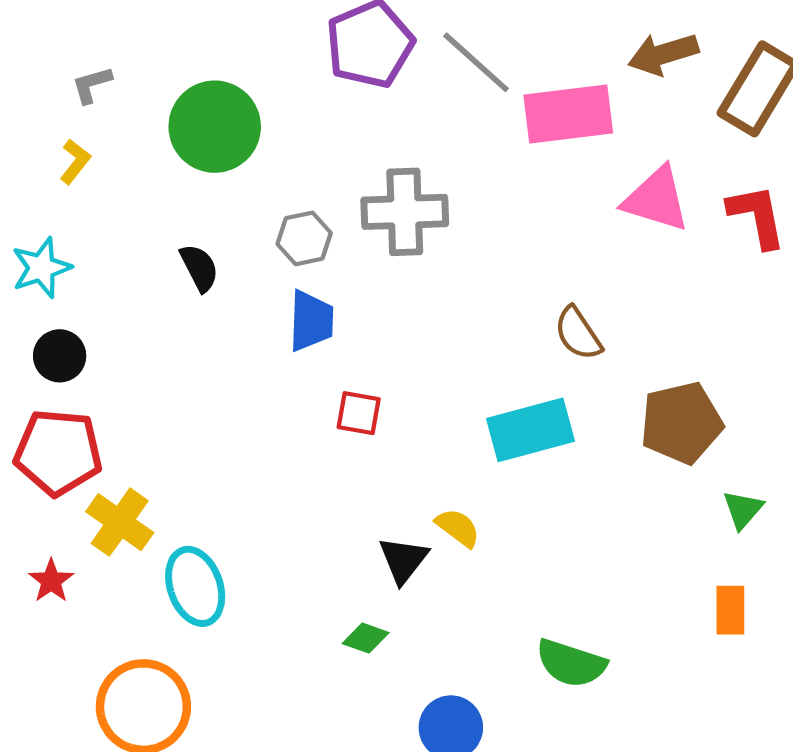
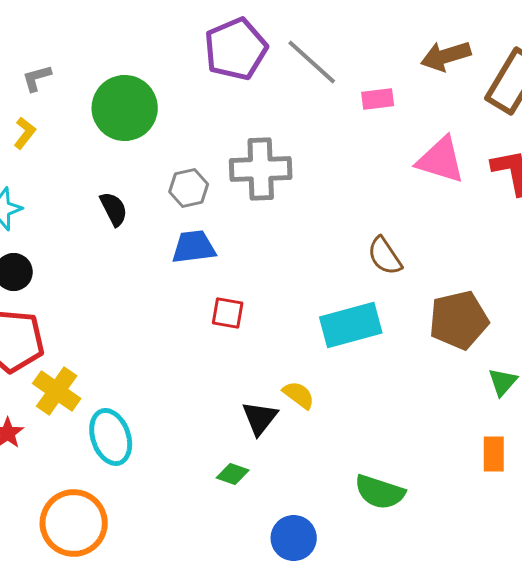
pink rectangle: (568, 114) -> (378, 99), size x0.5
blue trapezoid: (311, 321) -> (194, 247), turned -99

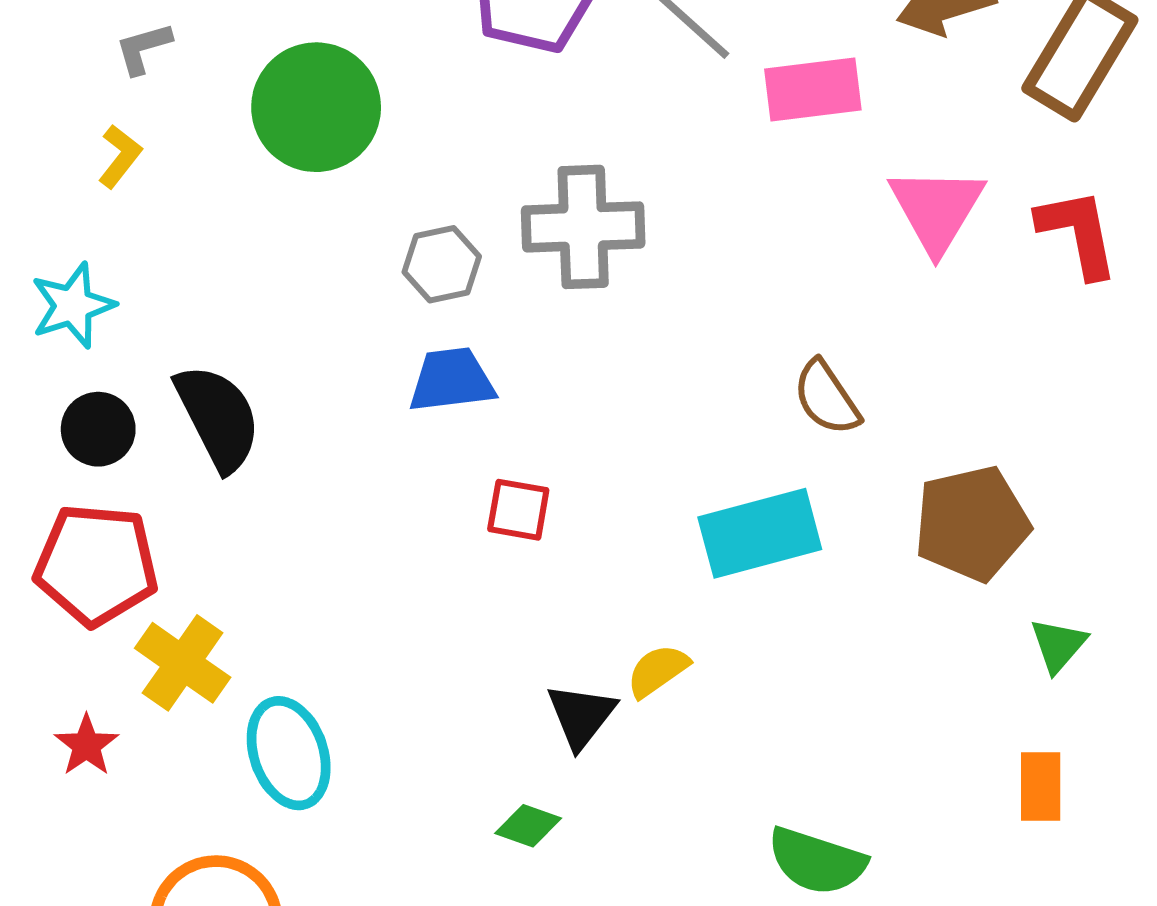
pink rectangle: (378, 99) -> (813, 89), size x1.5
pink triangle: (441, 160) -> (937, 209), turned 44
black semicircle: (114, 209) -> (218, 417), moved, size x1.6
yellow semicircle: (299, 395) -> (658, 671), turned -72

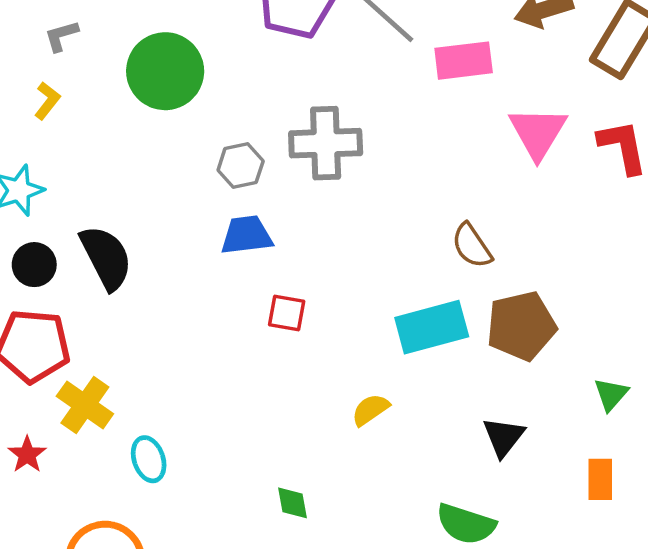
brown pentagon: (972, 523) -> (521, 326), moved
black triangle: (581, 716) -> (504, 437), moved
cyan ellipse: (289, 753) -> (149, 459), size x0.7
green diamond: (528, 826) -> (292, 503), turned 60

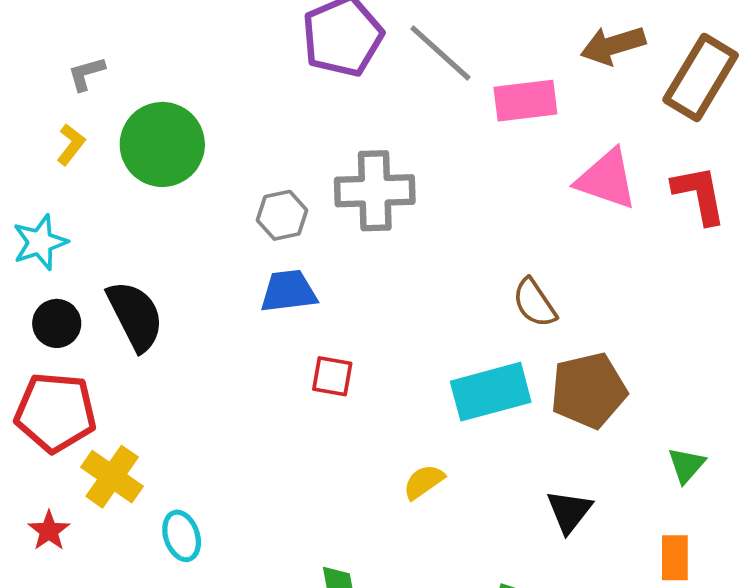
green circle: (165, 71) -> (162, 144), moved
pink triangle: (538, 133) -> (607, 179), turned -42

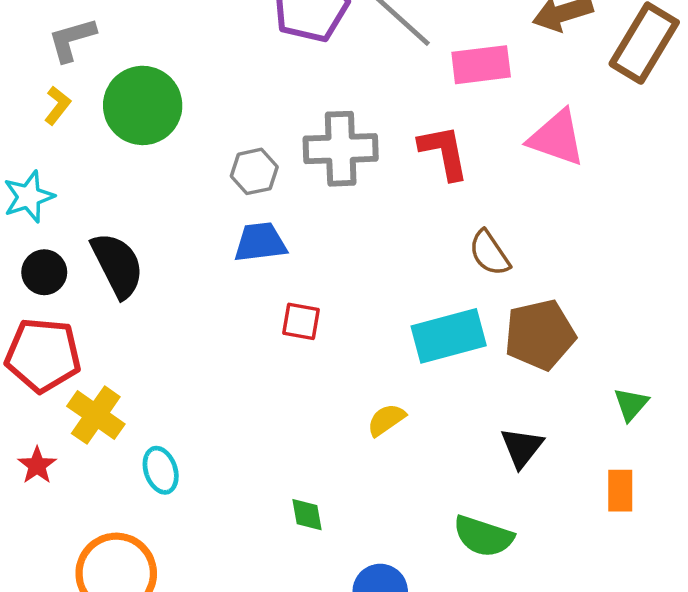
gray L-shape: (86, 74) -> (72, 39), size x1.4
red L-shape: (699, 195) -> (444, 152), moved

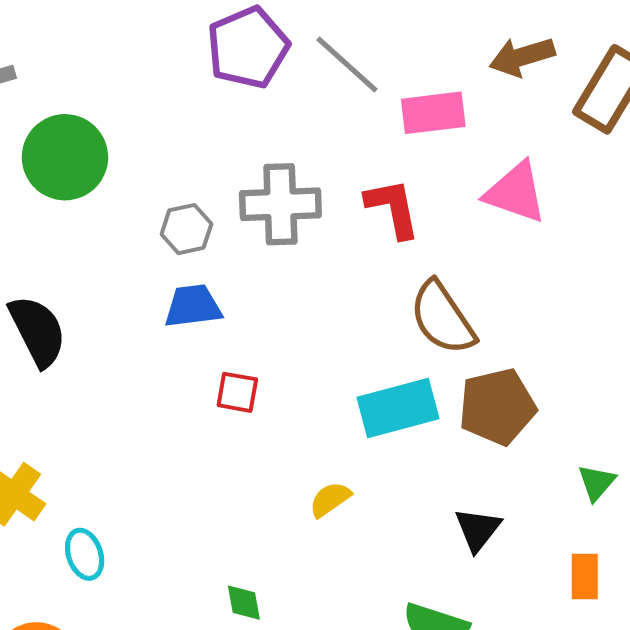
brown semicircle: (489, 253) -> (442, 318), size x1.5

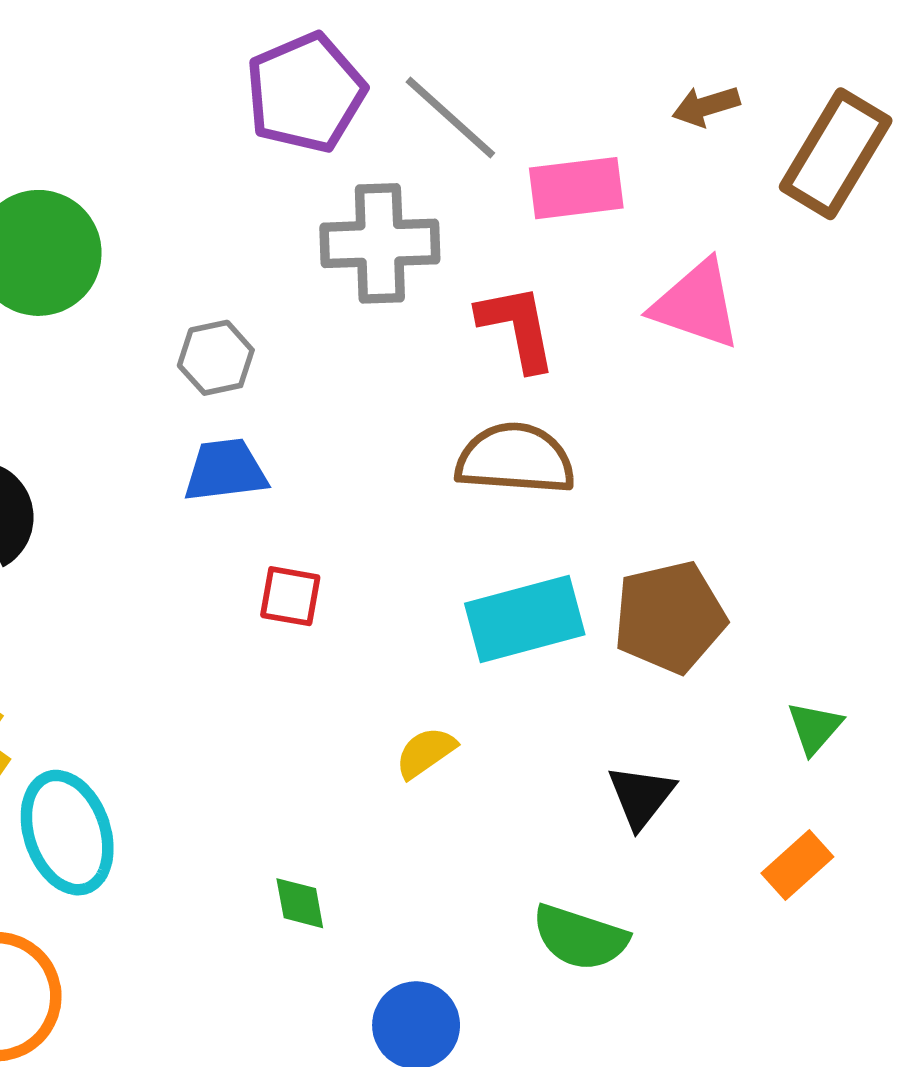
brown arrow: (522, 57) -> (706, 106), size x0.7
gray cross: (280, 204) -> (380, 243), moved
brown semicircle: (442, 318) -> (515, 459), moved, turned 128
cyan ellipse: (85, 554) -> (67, 833), size x1.6
orange rectangle: (585, 576) -> (797, 865), turned 48

